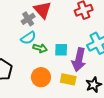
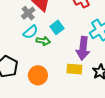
cyan square: (61, 50) -> (57, 27), moved, turned -32
orange circle: (41, 77) -> (38, 75), moved

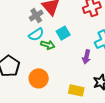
purple arrow: (83, 48) -> (86, 57), size x0.6
yellow rectangle: (74, 69) -> (76, 90), moved

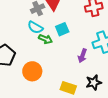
cyan semicircle: (36, 35) -> (35, 27), turned 56

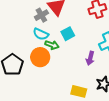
orange circle: (32, 71) -> (40, 57), moved

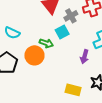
gray cross: (41, 15) -> (71, 16), moved
cyan semicircle: (41, 34) -> (12, 33), moved

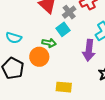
purple arrow: (85, 57) -> (89, 50), size x1.5
yellow rectangle: (73, 90) -> (64, 87), moved

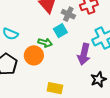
gray cross: (69, 12) -> (68, 14), turned -32

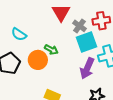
cyan square: (60, 31) -> (87, 42), moved, size x1.5

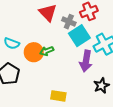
green arrow: (51, 50) -> (47, 51), turned 144
orange circle: (38, 60) -> (34, 52), moved

